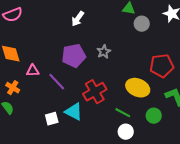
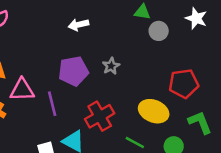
white arrow: (78, 19) -> (78, 25), turned 42
pink triangle: (33, 71) -> (22, 90), size x1.5
purple line: (57, 82) -> (52, 104), turned 30

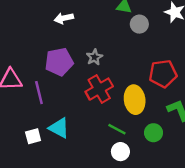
yellow ellipse: (154, 111) -> (135, 100), turned 60
red cross: (100, 116) -> (99, 89), moved

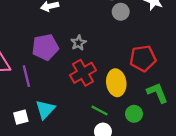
cyan triangle: (59, 128) -> (45, 109), turned 45

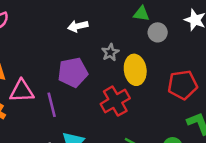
gray star: (79, 43) -> (110, 52), moved
yellow ellipse: (116, 83) -> (135, 70), moved

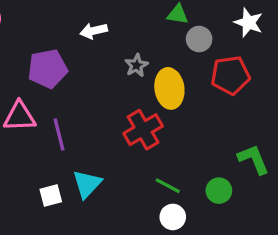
purple pentagon: (73, 72) -> (48, 69), moved
red pentagon: (183, 85) -> (230, 75), moved

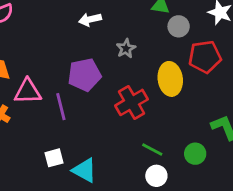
purple pentagon: (48, 69) -> (84, 75), moved
yellow ellipse: (169, 88) -> (170, 79), moved
cyan triangle: (87, 184) -> (84, 170), moved, turned -44

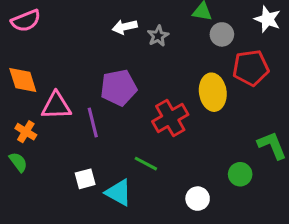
gray star: (126, 48) -> (158, 36), moved
green line: (152, 150) -> (146, 164), moved

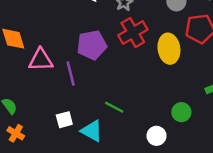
red cross: (170, 118) -> (133, 32), moved
orange cross: (26, 132) -> (16, 133), moved
green circle: (240, 174) -> (181, 112), moved

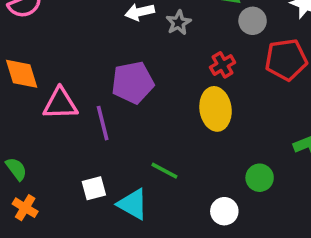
red cross: (133, 32) -> (223, 65), moved, size x0.6
yellow ellipse: (169, 49) -> (216, 109), moved

